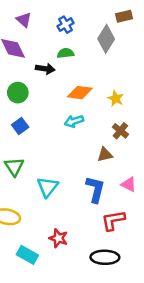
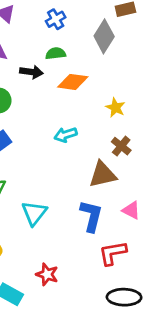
orange diamond: (80, 93) -> (73, 82), moved
brown triangle: (105, 155) -> (103, 175), size x1.5
black ellipse: (105, 257) -> (124, 297), moved

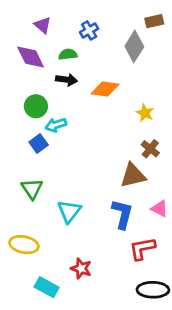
green semicircle: (56, 53) -> (68, 54), moved
cyan arrow: (66, 135) -> (56, 125), moved

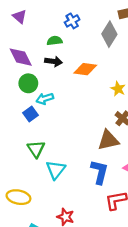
purple triangle: (43, 25) -> (20, 17), moved
purple diamond: (31, 57) -> (21, 57), moved
green triangle: (32, 189) -> (36, 149), moved

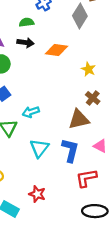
cyan arrow: (45, 99) -> (31, 112), moved
cyan triangle: (56, 170) -> (39, 148), moved

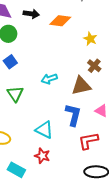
cyan arrow: (31, 112) -> (49, 79), moved
cyan triangle: (39, 148) -> (44, 130), moved, turned -42

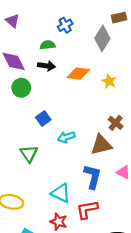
yellow star: (90, 39) -> (109, 81), moved
blue square: (10, 62) -> (43, 118), moved
red L-shape: (88, 141) -> (87, 210), moved

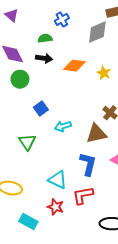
gray diamond: (102, 38) -> (97, 32), turned 35

